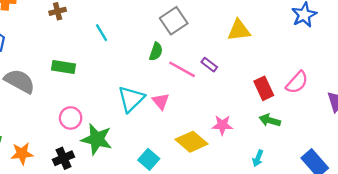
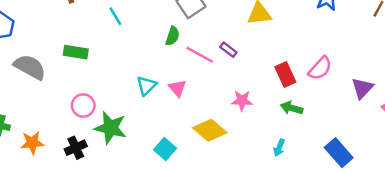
cyan triangle: (131, 99) -> (146, 86), size x0.7
pink star: (222, 125) -> (242, 101), moved

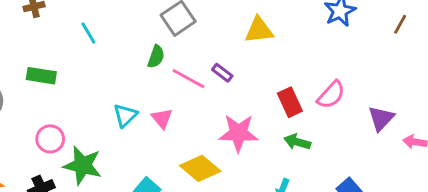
pink star: (242, 101) -> (238, 133), size x1.5

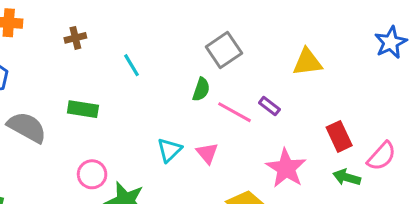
pink semicircle: (331, 95) -> (382, 156), moved
pink star: (238, 133) -> (286, 168), turned 30

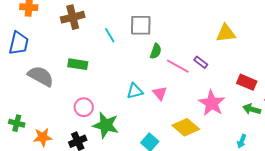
brown cross: (75, 38) -> (73, 17), size x1.6
gray square: (224, 50) -> (141, 25), moved, turned 35
red rectangle: (339, 136) -> (247, 82), turned -42
cyan triangle: (169, 150) -> (135, 91), turned 30

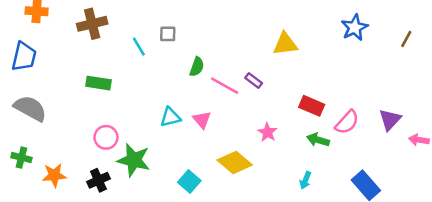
gray square: (141, 25) -> (168, 34), moved, size x0.6
gray semicircle: (41, 76) -> (30, 108), moved
pink star: (212, 103) -> (268, 132), size x0.6

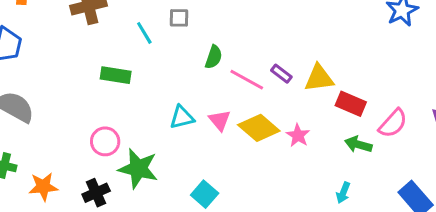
yellow triangle: (285, 44) -> (319, 78), moved
green rectangle: (98, 83) -> (116, 75), moved
yellow diamond: (235, 163) -> (259, 128), moved

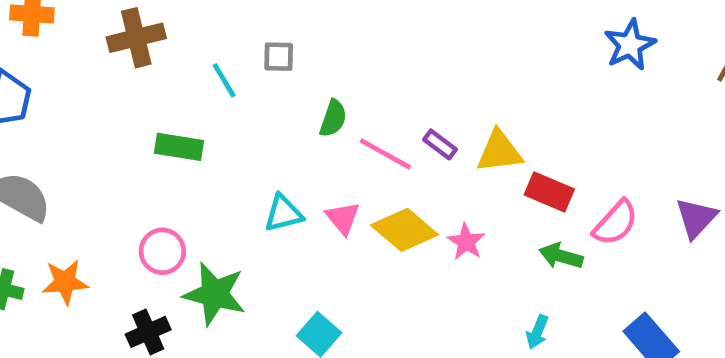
orange star: (43, 187) -> (65, 282), moved

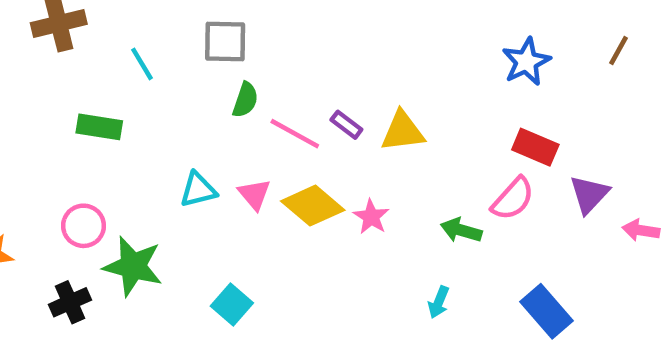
blue star: (630, 45) -> (526, 62), moved
gray square: (279, 57) -> (225, 41), moved, size x1.5
red rectangle: (549, 192) -> (535, 147), moved

